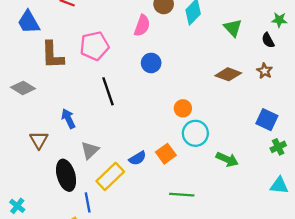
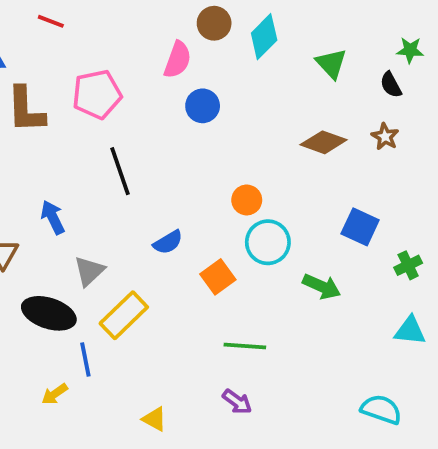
blue circle: (151, 63) -> (203, 106), moved
blue square: (267, 120) -> (360, 227), moved
blue semicircle: (138, 158) -> (168, 242), moved
black ellipse: (66, 175) -> (49, 313), turned -56

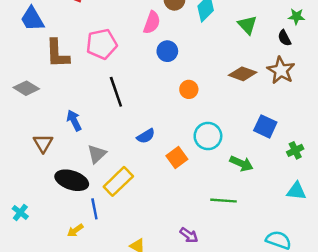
brown star: (385, 137) -> (281, 70), size x1.6
orange circle: (247, 200) -> (189, 89), moved
green line: (245, 346) -> (223, 201), moved

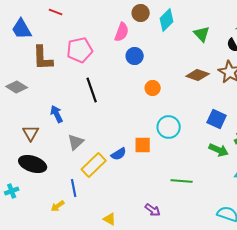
blue semicircle: (146, 136) -> (119, 154), moved
orange square: (177, 158) -> (143, 145), turned 36
green arrow: (241, 164) -> (219, 150), moved
black ellipse: (72, 180) -> (33, 164), moved
cyan cross: (20, 213) -> (12, 191), turned 32

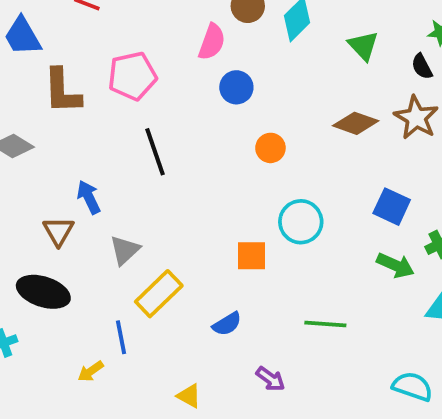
brown triangle: (31, 133) -> (58, 231), moved
blue semicircle: (119, 154) -> (227, 324), moved

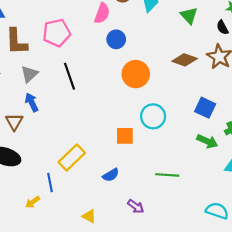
orange circle: (270, 148) -> (136, 74), size x1.6
gray triangle: (125, 250) -> (29, 74), moved

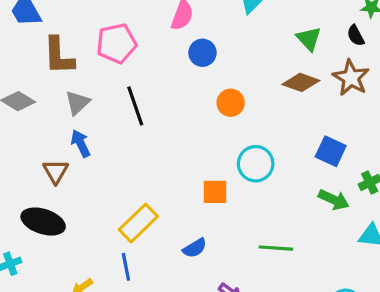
green triangle: (189, 15) -> (309, 39), moved
orange circle: (136, 74) -> (231, 103), size x0.7
blue line: (50, 183) -> (126, 267), moved

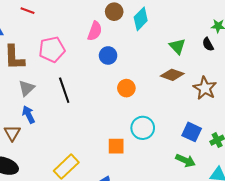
brown star: (351, 78) -> (205, 88), moved
blue square: (331, 151) -> (192, 132), moved
green arrow: (334, 200) -> (186, 160), moved

